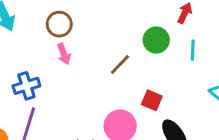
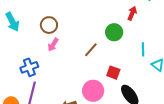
cyan line: (193, 50) -> (143, 49), moved
pink arrow: (64, 54) -> (53, 45), turned 56

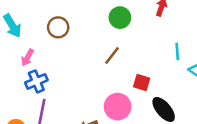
green circle: (114, 32) -> (120, 18), moved
pink arrow: (53, 45) -> (27, 58), moved

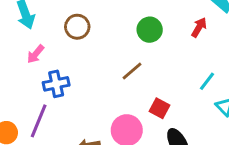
cyan line: (177, 52) -> (207, 81), turned 30
blue cross: (36, 81) -> (56, 84), moved

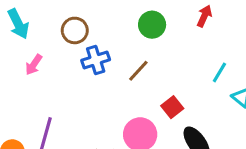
blue cross: (56, 84) -> (96, 60), moved
red square: (160, 108) -> (172, 107), turned 30

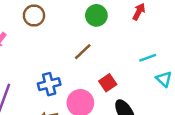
blue cross: (96, 60) -> (49, 84), moved
cyan line: (219, 72) -> (148, 58), turned 35

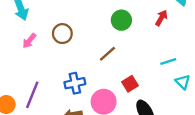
brown circle: (34, 16) -> (62, 34), moved

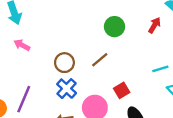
brown circle: (62, 34) -> (64, 63), moved
pink arrow: (29, 41) -> (22, 45), turned 77
blue cross: (75, 83) -> (67, 89), turned -36

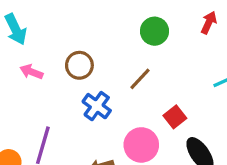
brown circle: (64, 63) -> (79, 65), moved
blue cross: (67, 89) -> (97, 106), moved

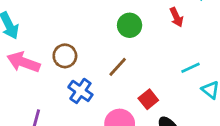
red arrow: (209, 23) -> (176, 17), turned 132
pink arrow: (31, 72) -> (23, 62), size x1.6

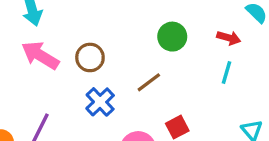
red arrow: (176, 17) -> (229, 38), turned -60
cyan line: (190, 68) -> (227, 73), moved, turned -60

